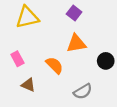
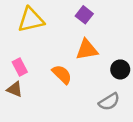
brown triangle: (28, 85) -> (15, 89), moved
gray semicircle: (83, 91) -> (109, 102), moved

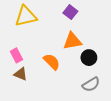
black circle: (120, 69) -> (89, 58), moved
brown triangle: (15, 89) -> (21, 74), moved

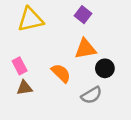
brown triangle: (21, 74) -> (24, 88), turned -32
gray semicircle: (91, 84) -> (91, 95), moved

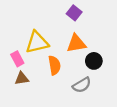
yellow triangle: (30, 20) -> (37, 42), moved
orange semicircle: (61, 73) -> (54, 65), turned 36

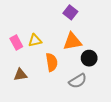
yellow triangle: (37, 42) -> (35, 40), size x0.6
pink rectangle: (17, 59) -> (16, 42), moved

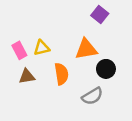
purple square: (70, 12) -> (100, 15), moved
brown triangle: (20, 75) -> (27, 76), moved

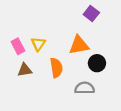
yellow triangle: (42, 48) -> (38, 44), turned -42
gray semicircle: (92, 96) -> (85, 88), turned -150

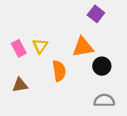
brown triangle: (25, 70) -> (20, 85), moved
gray semicircle: (85, 88) -> (104, 101), moved

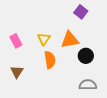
yellow triangle: (40, 46) -> (44, 39), moved
brown triangle: (20, 85) -> (17, 72), turned -48

